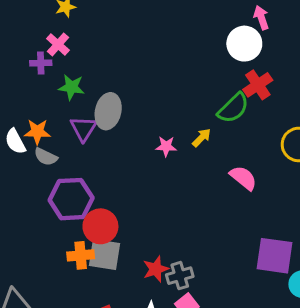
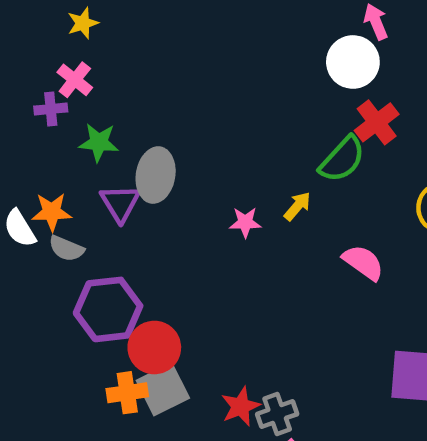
gray square: (104, 255) -> (163, 389), turned -32

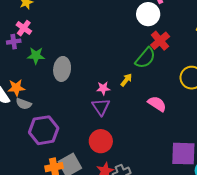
purple triangle: (120, 203) -> (101, 107), moved
red circle: (154, 348) -> (101, 141), moved

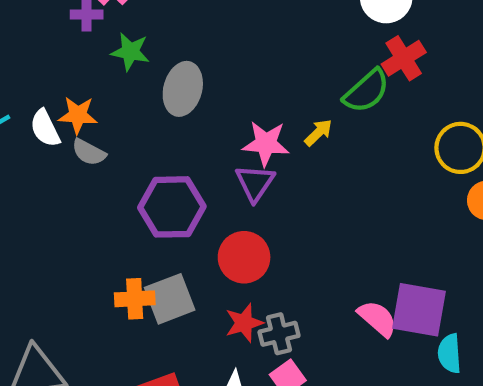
pink star: (103, 88) -> (266, 144), size x1.5
pink semicircle: (157, 104) -> (377, 318), moved
purple hexagon: (44, 130) -> (172, 207), moved

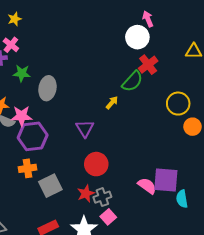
pink star: (266, 144) -> (22, 116), moved
purple hexagon: (172, 207) -> (33, 136), moved
red circle: (244, 257) -> (96, 164), moved
orange cross: (135, 299) -> (27, 168), moved

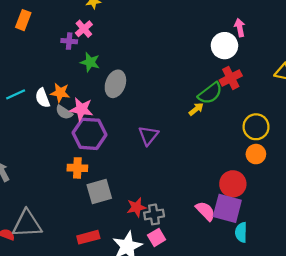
yellow arrow: (112, 103) -> (196, 109), moved
orange circle: (193, 127) -> (256, 154), moved
red circle: (96, 164) -> (233, 184), moved

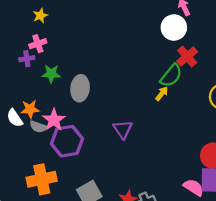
pink cross: (84, 29) -> (38, 44), turned 35
pink star: (81, 109) -> (54, 120), turned -30
orange cross: (77, 168) -> (42, 179), moved, size x1.5

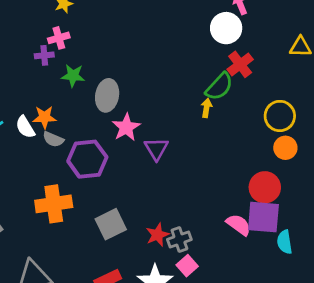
yellow arrow: (162, 94) -> (206, 108), turned -32
pink star: (54, 120) -> (126, 127), moved

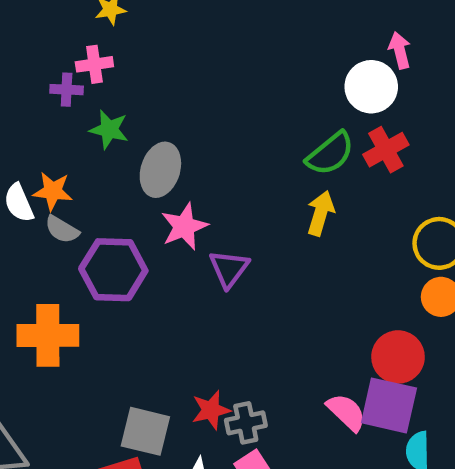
green semicircle: (219, 87) -> (330, 154), moved
yellow arrow: (206, 108) -> (321, 213), size x1.4
gray square: (111, 224) -> (145, 431), moved, turned 32

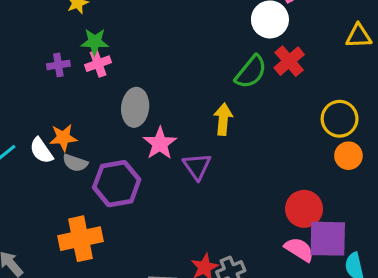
pink cross: (94, 64) -> (98, 64), moved
green star: (109, 129) -> (95, 42), moved
yellow arrow: (321, 213) -> (223, 119), moved
red circle: (398, 357) -> (304, 209), moved

